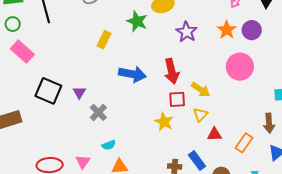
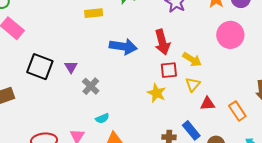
yellow rectangle: (104, 40) -> (94, 13), turned 60
orange rectangle: (244, 143) -> (237, 111), turned -66

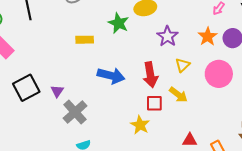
black square: (40, 67) -> (26, 88), turned 36
yellow triangle: (193, 84) -> (183, 65), moved
gray cross: (91, 86) -> (75, 112), size x1.4

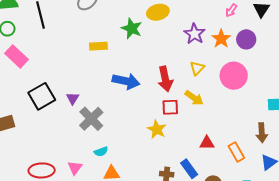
purple star: (167, 36) -> (194, 34), moved

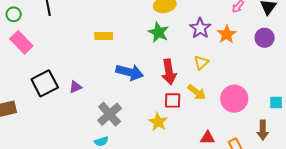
green star: (132, 28) -> (158, 32), moved
purple circle: (246, 39) -> (265, 38), moved
pink circle: (234, 76) -> (234, 99), moved
purple triangle: (73, 98) -> (76, 87), turned 32
gray cross: (91, 119) -> (110, 114), moved

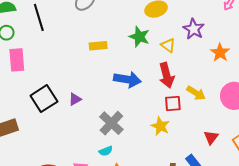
green star: (158, 32) -> (139, 37), moved
orange star: (227, 34) -> (220, 53), moved
pink rectangle: (21, 42) -> (17, 60), turned 45
yellow triangle: (201, 63) -> (168, 45), moved, turned -35
red triangle: (207, 138) -> (211, 137), turned -49

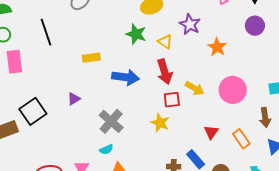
black line: (39, 17) -> (46, 32), moved
yellow rectangle: (98, 46) -> (91, 58), moved
black square: (44, 99) -> (33, 111), moved

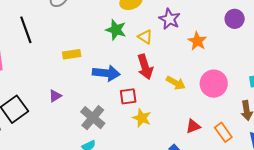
red square: (172, 100) -> (128, 96), moved
red triangle: (211, 132) -> (193, 126), turned 35

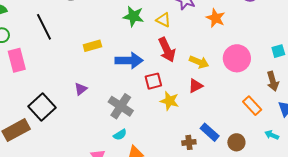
red triangle: (193, 126) -> (196, 86), moved

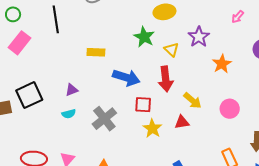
pink circle: (237, 58) -> (230, 109), size x0.7
pink rectangle: (17, 60) -> (20, 43), turned 35
cyan semicircle: (120, 135) -> (69, 114), moved

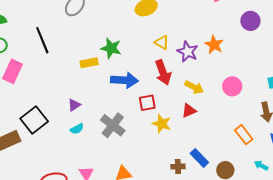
green star: (144, 37) -> (111, 48), moved
purple star: (199, 37) -> (188, 52), moved

